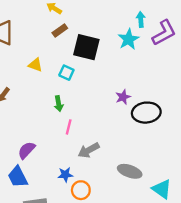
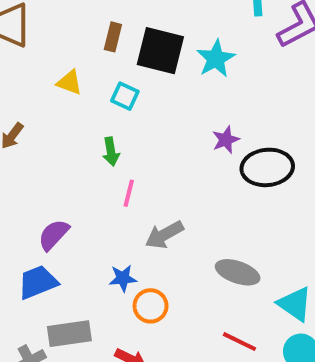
brown rectangle: (60, 30) -> (113, 37), moved, turned -40
cyan star: (129, 39) -> (216, 59), moved
blue trapezoid: (18, 177) -> (38, 282), turned 95

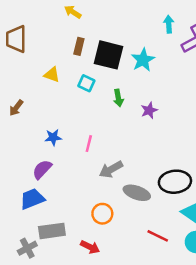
green arrow: (111, 152) -> (118, 98), moved
black ellipse: (267, 167) -> (175, 182), moved
gray ellipse: (238, 272) -> (137, 193), moved
blue star: (123, 278) -> (53, 137), moved

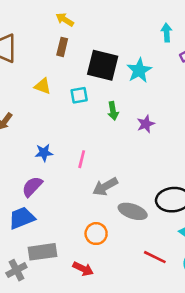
brown rectangle: (79, 46) -> (62, 47), moved
cyan square: (86, 83) -> (79, 95), turned -35

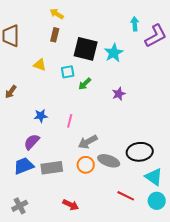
green arrow: (113, 111) -> (85, 84), moved, turned 56
orange circle: (96, 234) -> (86, 165), moved
gray rectangle: (43, 252) -> (52, 168), moved

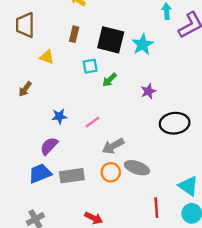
brown rectangle: (55, 35) -> (74, 34), moved
yellow triangle: (40, 65) -> (47, 57), moved
pink line: (70, 121) -> (92, 122), turned 40
black ellipse: (140, 152) -> (175, 123), moved
red line: (126, 196) -> (156, 208), turned 60

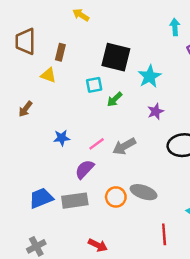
brown rectangle: (74, 34) -> (60, 52), moved
cyan star: (143, 44) -> (150, 76), moved
purple semicircle: (49, 146) -> (84, 169), moved
gray arrow: (113, 146) -> (124, 146), moved

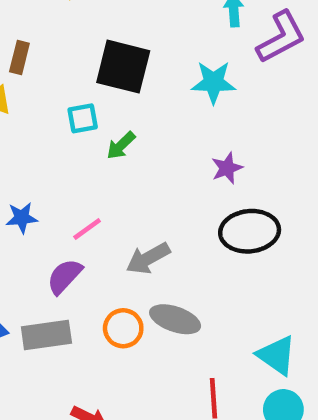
cyan star: (150, 76) -> (213, 82), moved, turned 30
purple star: (156, 111) -> (227, 168), moved
gray arrow: (124, 146) -> (148, 258), moved

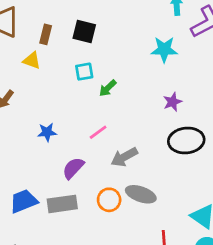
black square: (123, 67) -> (84, 32), moved, size x0.7
pink line: (87, 229) -> (98, 132), moved

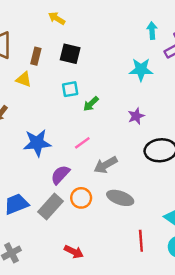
purple star: (172, 102) -> (136, 116), moved
blue star: (47, 132) -> (37, 143), size x1.6
orange circle: (109, 200) -> (81, 198), moved
gray rectangle: (62, 204) -> (51, 206), turned -40

